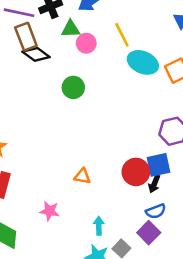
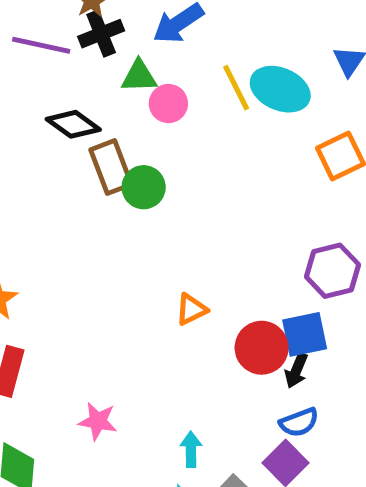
brown rectangle: (26, 37) -> (111, 167), moved
cyan ellipse: (143, 62) -> (280, 89), moved
orange triangle: (82, 176) -> (191, 309), moved, turned -36

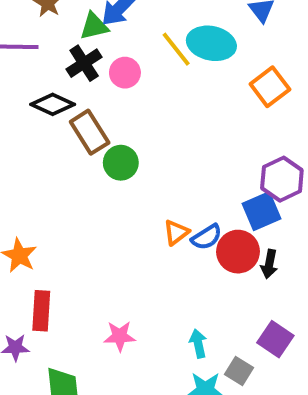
black cross: (101, 34) -> (84, 63), moved
green triangle: (139, 76) -> (94, 26), moved
green circle: (144, 187) -> (121, 163), moved
blue square: (305, 334) -> (261, 211), moved
blue semicircle: (299, 422) -> (207, 237), moved

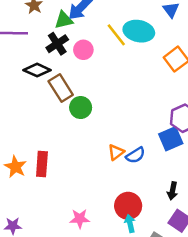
red circle: (238, 252) -> (128, 206), moved
black arrow: (269, 264) -> (172, 191), moved
red rectangle: (41, 311) -> (42, 164), moved

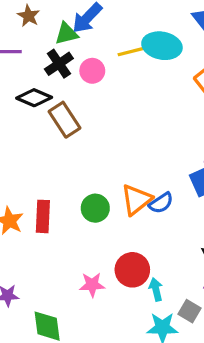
yellow line: (116, 35) -> (133, 51), turned -65
green circle: (81, 108) -> (95, 208), moved
orange triangle: (116, 152) -> (136, 200), size x1.5
red circle: (128, 206) -> (132, 270), moved

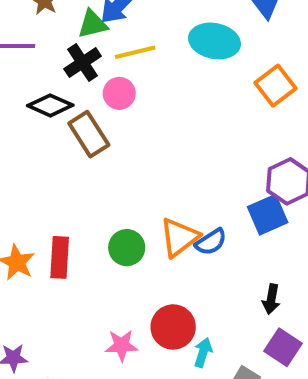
yellow line: (133, 51) -> (135, 52), moved
pink circle: (92, 71) -> (119, 93), moved
cyan arrow: (156, 289) -> (203, 352), turned 30

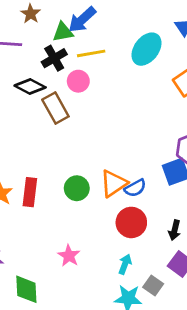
cyan ellipse: (214, 41) -> (146, 49), turned -68
red circle: (173, 327) -> (131, 222), moved
pink star: (121, 345) -> (69, 256), turned 30

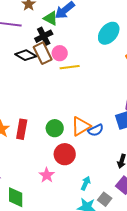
green triangle: (63, 32) -> (51, 18), turned 35
yellow line: (91, 53) -> (70, 67), moved
brown rectangle: (55, 108) -> (43, 53), moved
red circle: (131, 222) -> (65, 154), moved

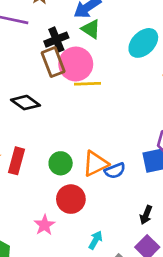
green triangle: (51, 18) -> (91, 29), moved
pink circle: (60, 53) -> (76, 64), size x1.6
black diamond: (26, 55) -> (25, 103), moved

